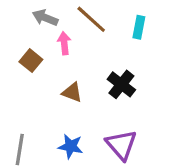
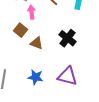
brown square: (31, 61) -> (21, 30), moved
purple triangle: (121, 145) -> (68, 76), turned -35

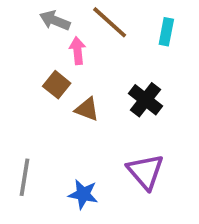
purple triangle: (68, 76) -> (146, 172), turned 35
blue star: (36, 77) -> (83, 194), moved

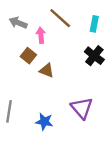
gray arrow: (55, 20) -> (18, 23), moved
black cross: (146, 100) -> (94, 56), moved

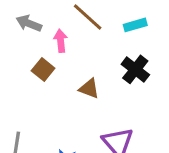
cyan rectangle: (94, 24) -> (135, 25), turned 63
brown triangle: (47, 70) -> (89, 89), moved

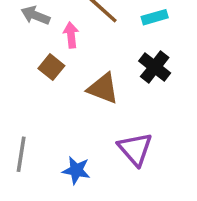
brown triangle: (89, 89) -> (103, 88), size x1.4

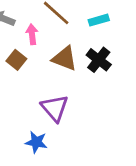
brown triangle: (103, 88) -> (65, 58), moved
purple triangle: (135, 149) -> (55, 108), moved

